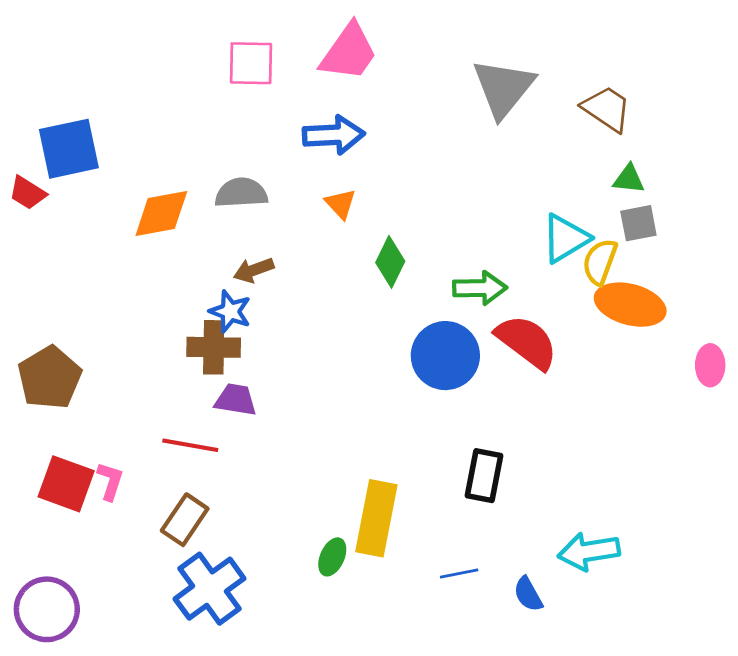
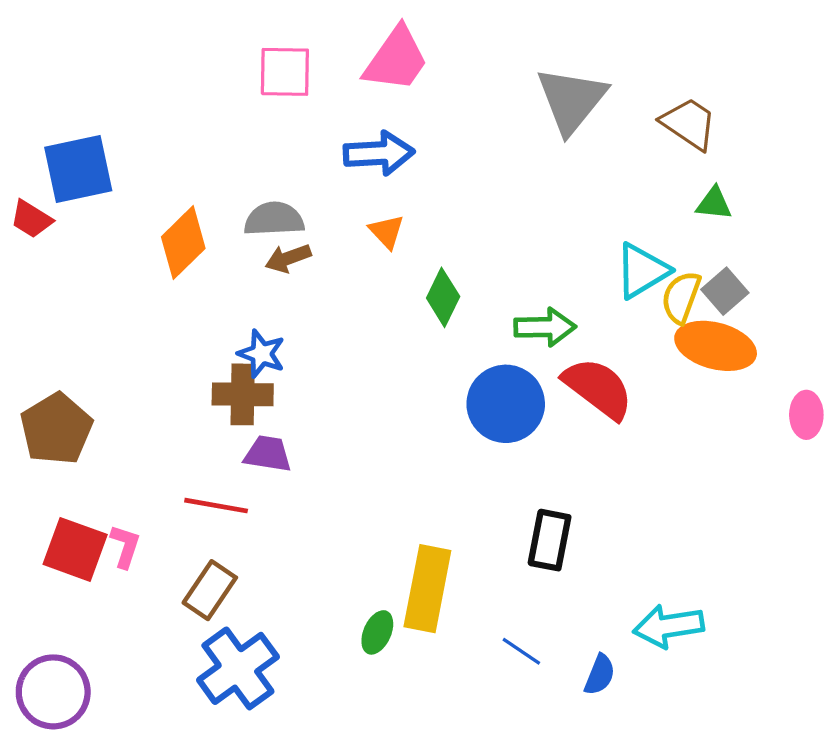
orange diamond: (161, 214) -> (183, 243), turned -34
gray square: (638, 223) -> (725, 291), moved, turned -30
brown arrow: (254, 270) -> (288, 258), moved
blue line: (459, 573) -> (521, 651), turned 45
blue semicircle: (528, 594) -> (600, 675), turned -129

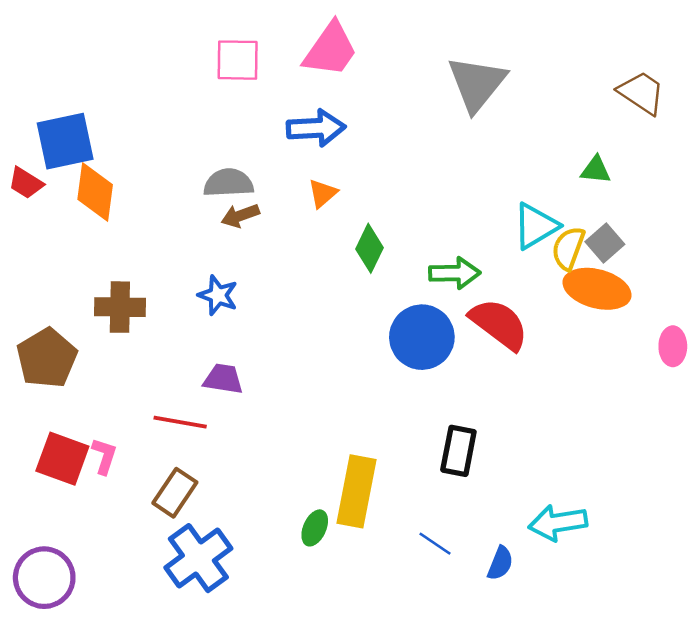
brown trapezoid: (689, 124) -> (641, 93), moved
orange triangle: (387, 232) -> (323, 193), turned 32
orange diamond: (183, 243) -> (95, 192), moved, turned -38
brown cross: (243, 394) -> (120, 307), moved

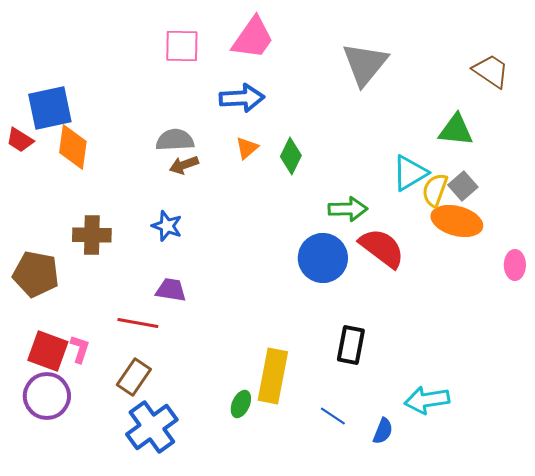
green triangle: (596, 170) -> (456, 130), size x1.5
green diamond: (370, 248) -> (291, 156), moved
brown pentagon: (47, 358) -> (36, 274), turned -30
purple circle: (44, 578) -> (47, 396), moved

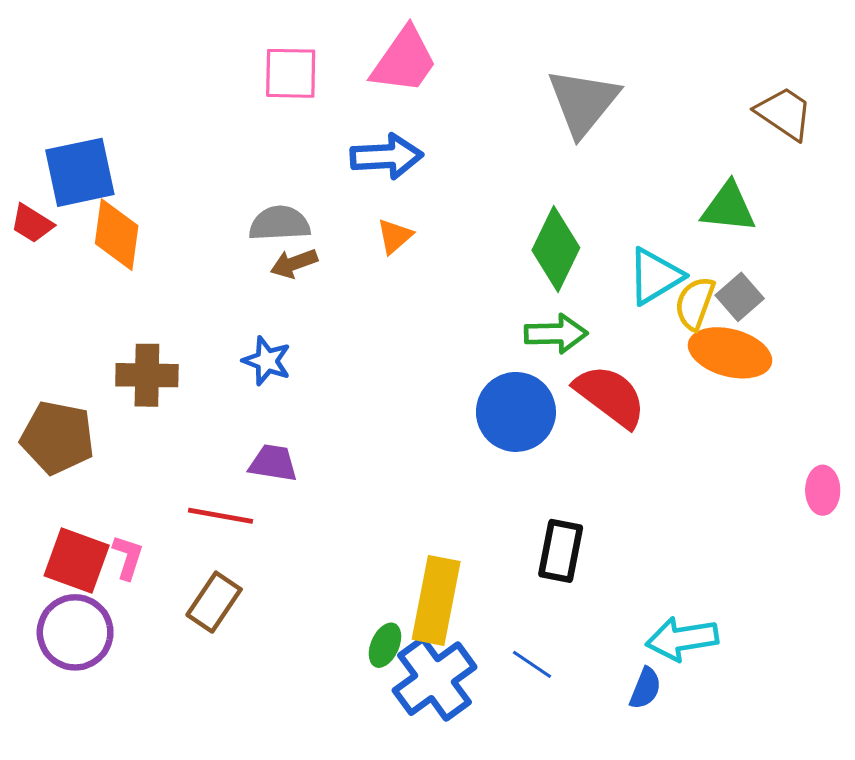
green diamond: (291, 156) -> (556, 249), moved, size x1.4
pink ellipse: (515, 265) -> (823, 490), moved
blue cross: (152, 427) -> (434, 679), moved
blue semicircle: (383, 431) -> (645, 688), moved

